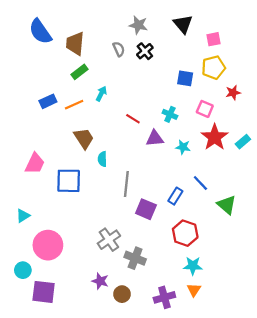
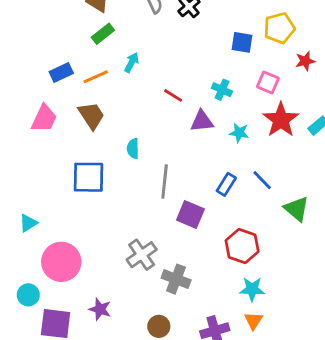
brown trapezoid: (84, 138) -> (91, 116), moved
pink trapezoid: (35, 163) -> (44, 118), moved
blue rectangle: (175, 196) -> (226, 184), moved
purple star: (100, 281) -> (100, 309), moved

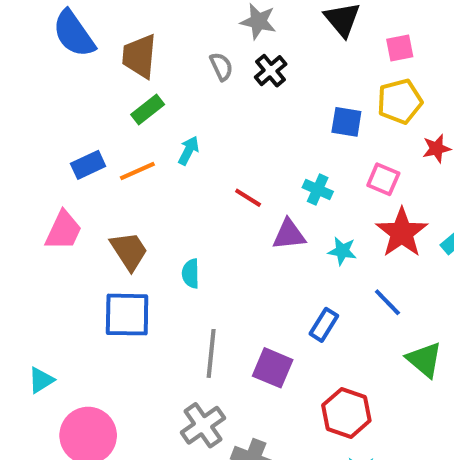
brown trapezoid: (91, 116) -> (129, 251), moved
blue line: (262, 180) -> (387, 302), moved
gray line: (165, 182) -> (211, 353), moved

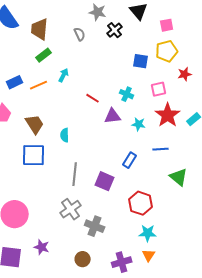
black cross: (271, 71) -> (115, 30), moved
pink square: (383, 179) -> (159, 89), turned -35
blue line: (387, 302) -> (161, 149), turned -49

